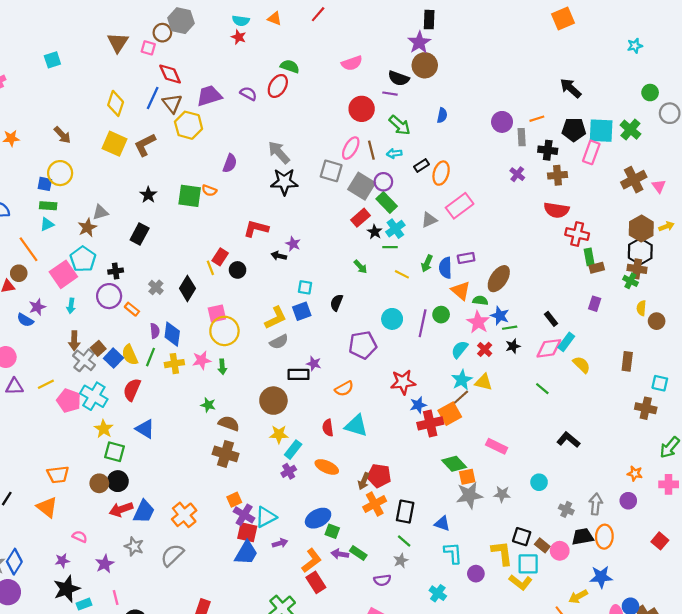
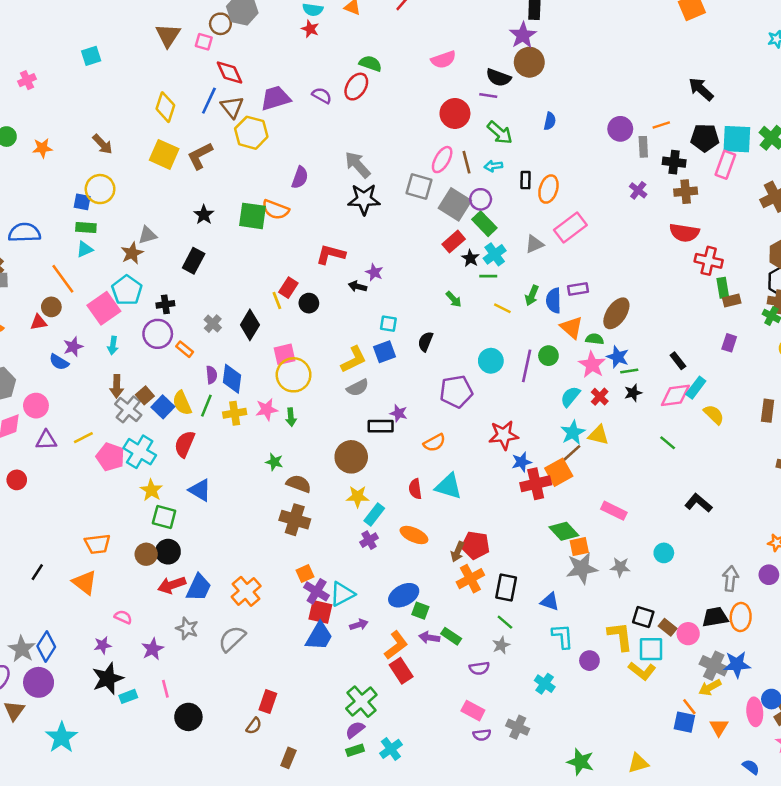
black rectangle: (421, 165) -> (525, 180), turned -56
orange semicircle: (209, 190) -> (276, 210), size x1.5
gray cross: (566, 509) -> (714, 666), moved, size x1.5

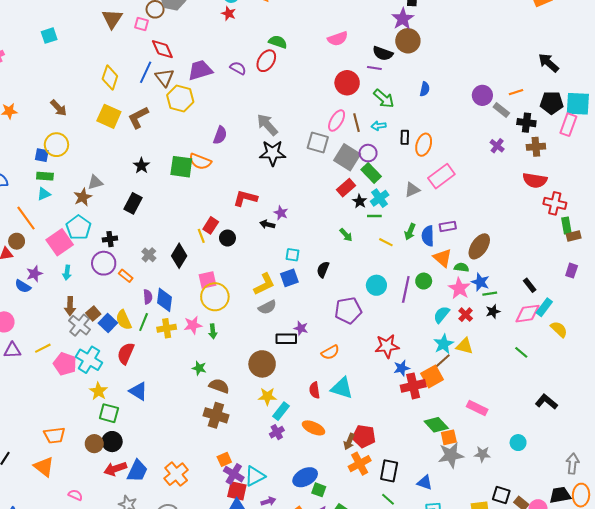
gray rectangle: (643, 147) -> (501, 110), turned -49

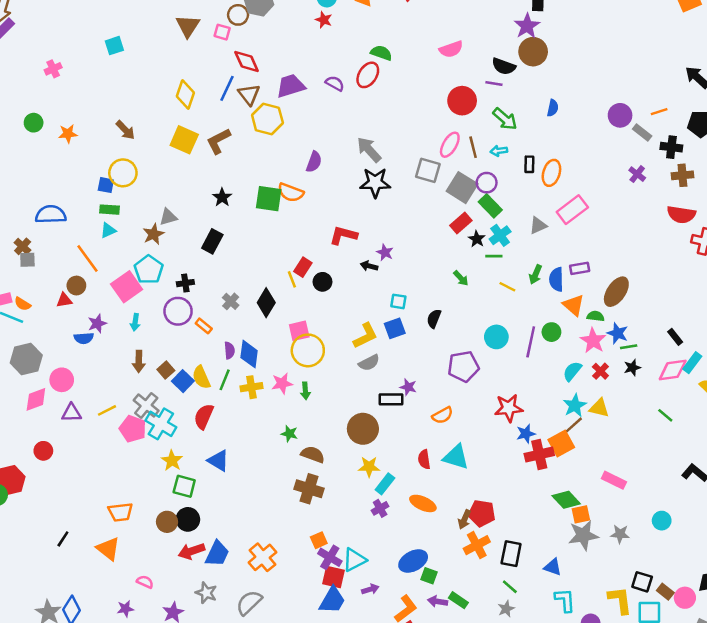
blue semicircle: (23, 286) -> (84, 338), turned -35
gray cross: (80, 325) -> (146, 406), moved

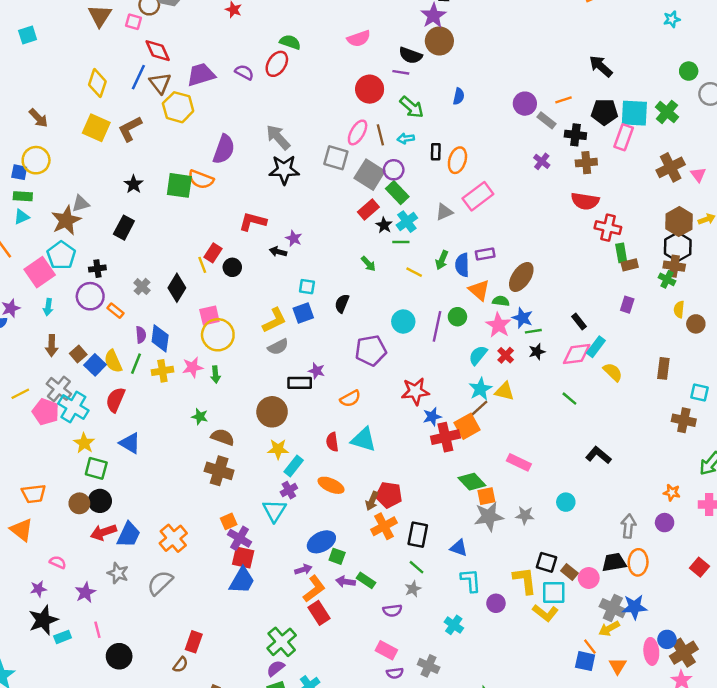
purple semicircle: (314, 162) -> (224, 149), size x1.4
brown star: (154, 234) -> (66, 220), size x1.4
cyan triangle: (354, 560) -> (274, 511), moved, turned -30
purple arrow: (370, 589) -> (303, 570), moved

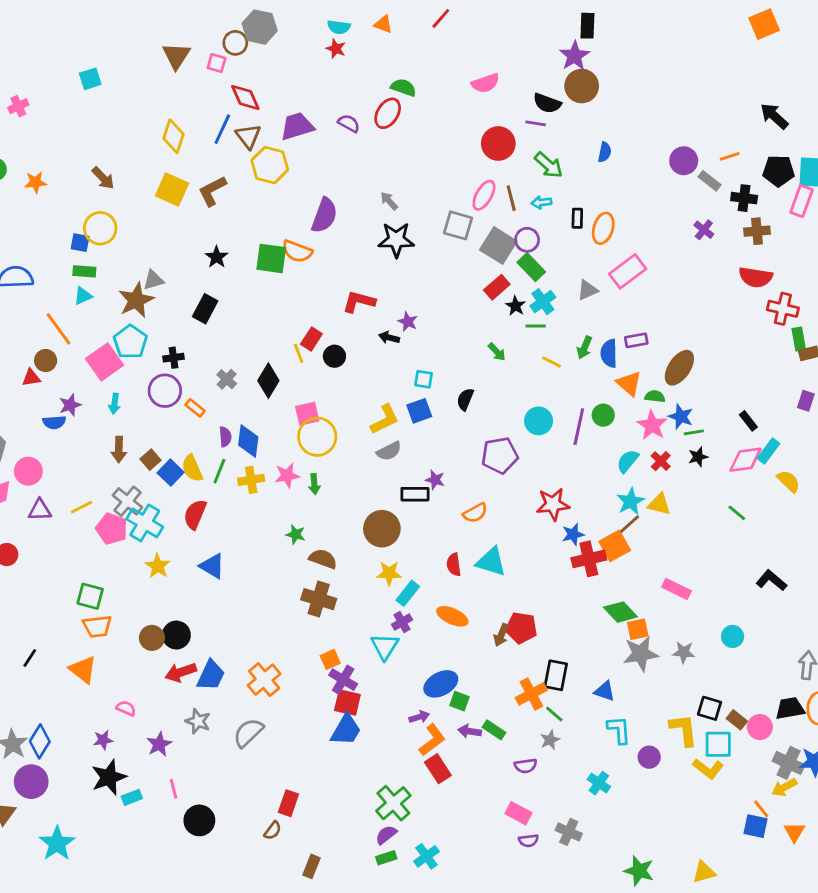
gray arrow: (278, 137) -> (389, 201), size x0.6
green square: (96, 468) -> (90, 596), moved
orange cross: (384, 526) -> (531, 694), moved

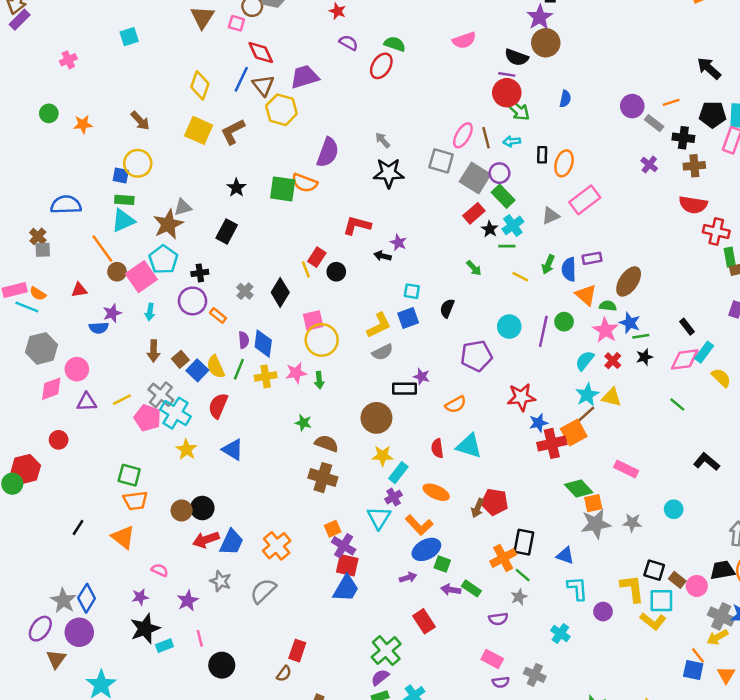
purple semicircle: (349, 123) -> (348, 43), moved
red circle: (498, 143) -> (507, 93), moved
cyan triangle: (83, 296) -> (123, 221), size x1.5
brown circle: (46, 361) -> (117, 272), moved
orange L-shape: (432, 740) -> (419, 525), moved, turned 84

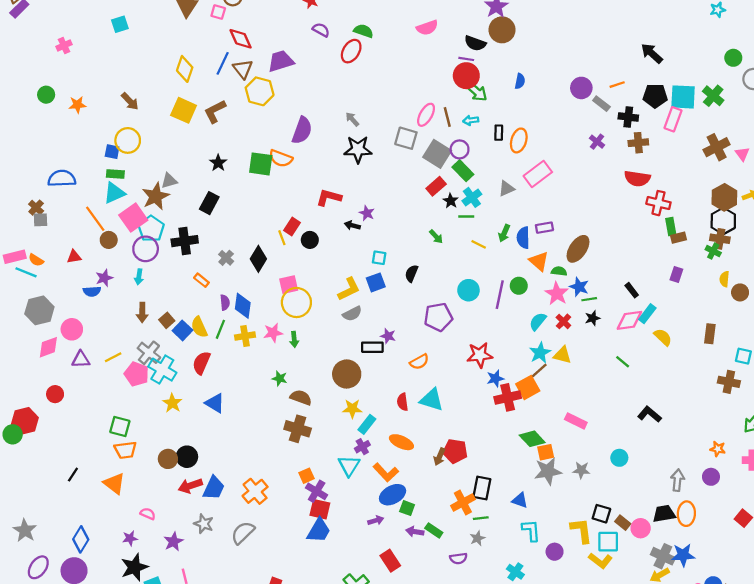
black cross: (200, 273) -> (185, 241), size x1.6
pink square: (141, 277) -> (133, 218), moved
purple circle: (193, 301) -> (146, 249), moved
green line: (523, 575) -> (481, 518), turned -48
gray star: (63, 601) -> (25, 530), moved

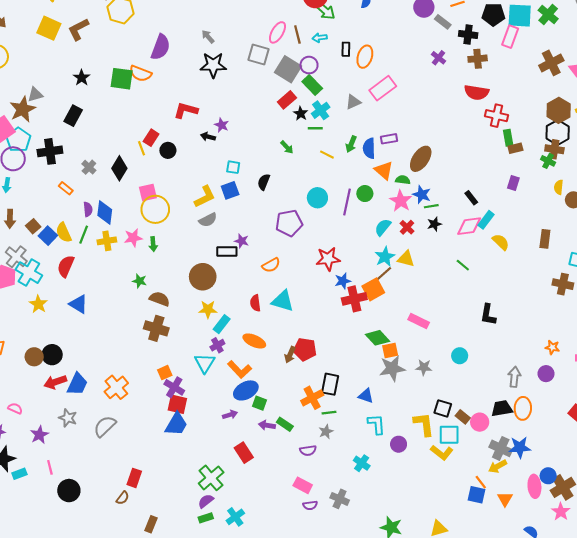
black L-shape: (650, 414) -> (488, 315), turned -120

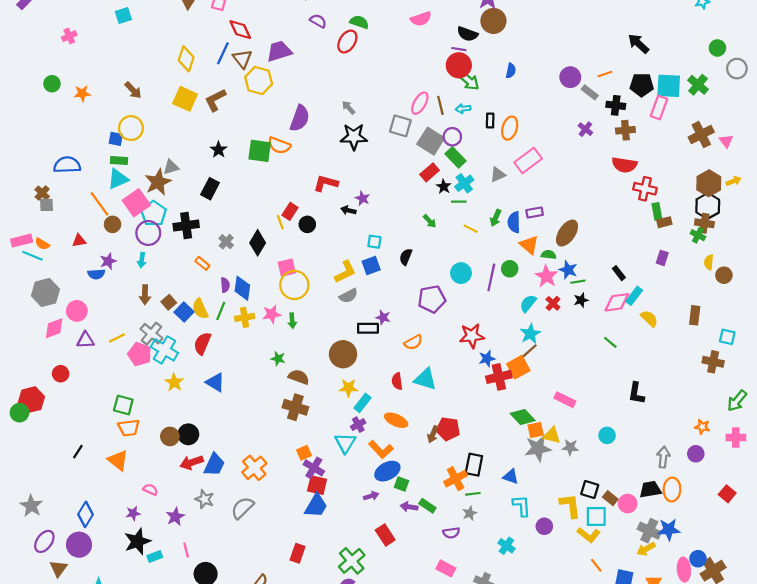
yellow triangle: (406, 259) -> (552, 435), moved
red rectangle: (134, 478) -> (298, 553), moved
orange line: (481, 482) -> (596, 565), moved

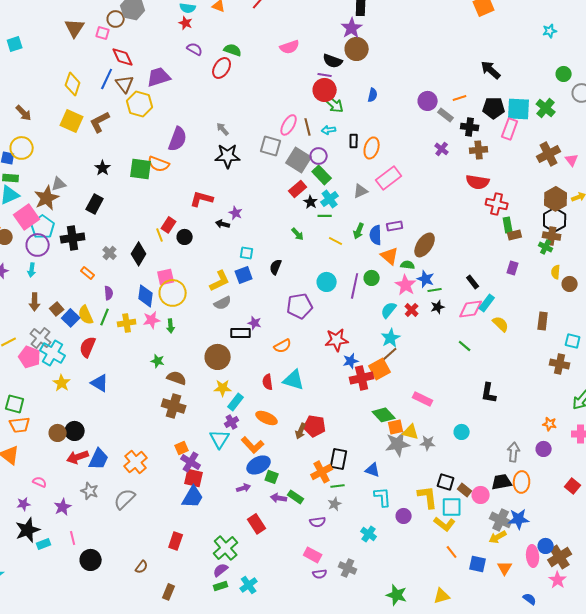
blue diamond: (242, 288) -> (146, 296), moved

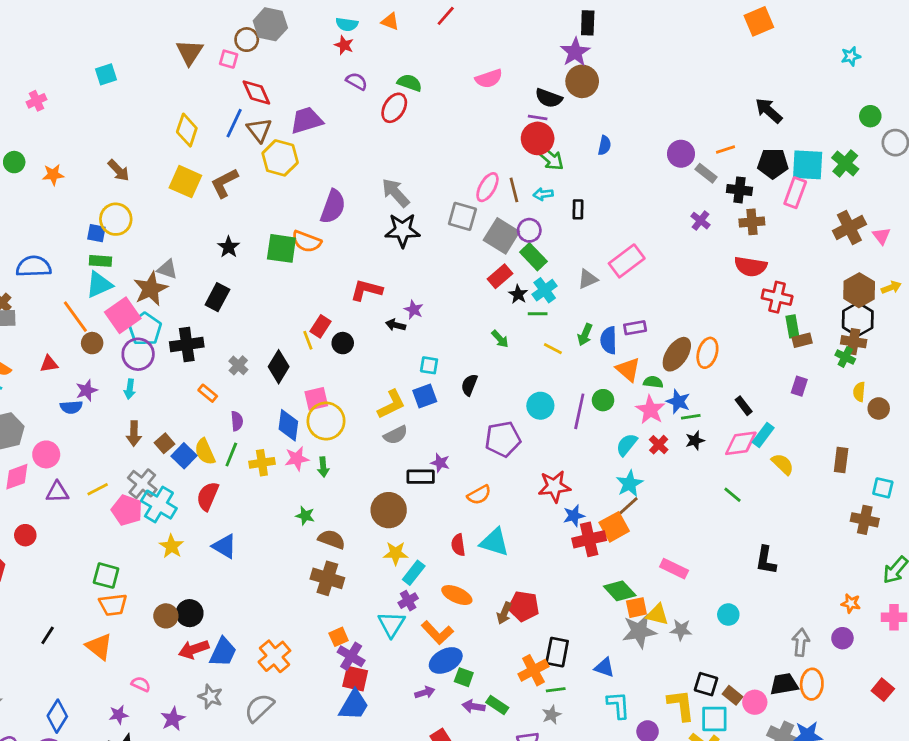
gray arrow: (223, 129) -> (396, 193), size x1.6
orange ellipse: (372, 148) -> (707, 353), moved
gray triangle: (59, 184) -> (167, 269), turned 35

